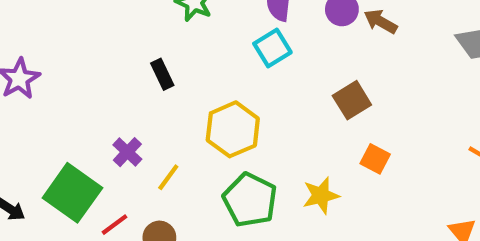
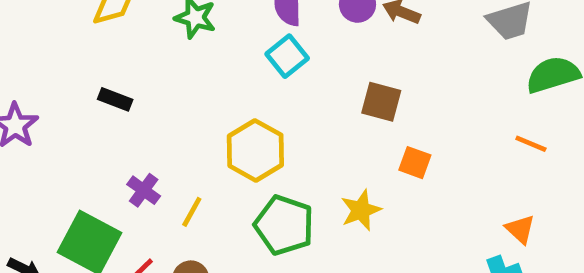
black rectangle: (162, 74) -> (115, 99), moved, turned -36
brown square: (352, 100) -> (381, 102), turned -36

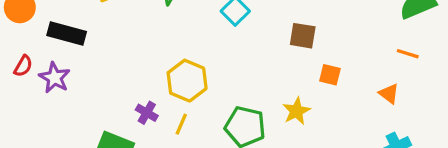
black rectangle: (115, 99) -> (67, 34), moved, size x1.6
yellow hexagon: (255, 150) -> (187, 81), moved
orange triangle: (520, 229) -> (389, 94), moved

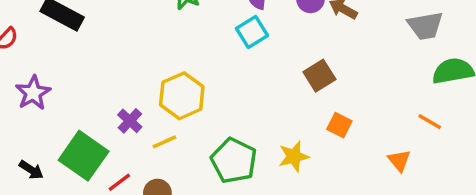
brown square: (303, 36) -> (319, 76), turned 36
purple star: (55, 78) -> (33, 93), moved
yellow line: (181, 124) -> (165, 142), turned 30

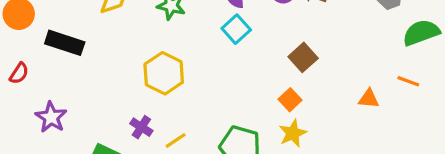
yellow hexagon: (182, 96) -> (164, 73), moved
orange square: (339, 125) -> (290, 100), moved, turned 30
orange triangle: (399, 160) -> (369, 99), moved, turned -35

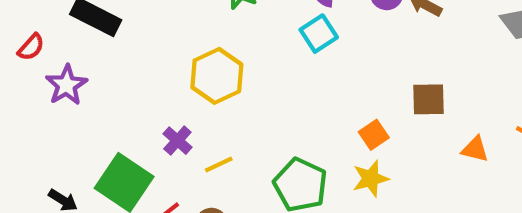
brown square: (303, 57) -> (428, 99), moved, turned 32
purple star: (51, 117) -> (66, 85), moved

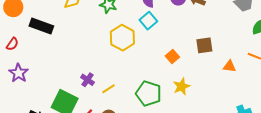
yellow hexagon: (217, 76) -> (122, 38), moved
purple star: (66, 85) -> (18, 73), moved
orange square: (374, 135) -> (172, 57), moved

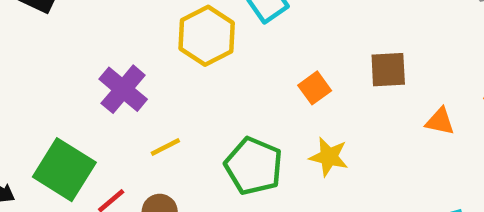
purple cross: (88, 80) -> (123, 89), moved, size x1.5
yellow star: (182, 86) -> (329, 157), turned 30

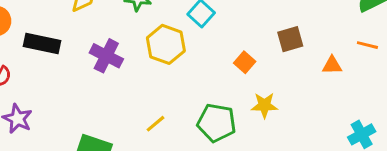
purple cross: (123, 89) -> (106, 56), moved

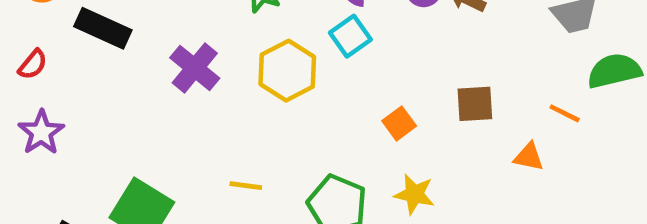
orange line: (367, 45) -> (565, 113), moved
yellow line: (156, 124) -> (246, 186), turned 35

